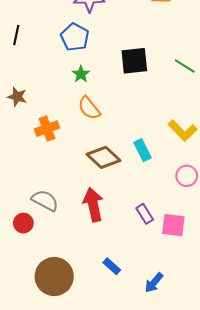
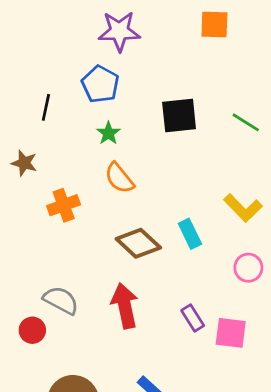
black line: (16, 35) -> (46, 107), moved

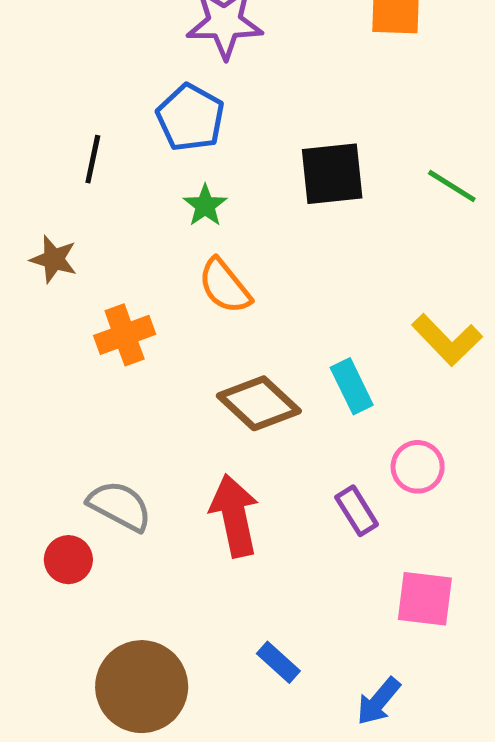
pink circle: (248, 268) -> (418, 467), moved
purple rectangle: (193, 318) -> (357, 511), moved
pink square: (231, 333) -> (425, 599), moved

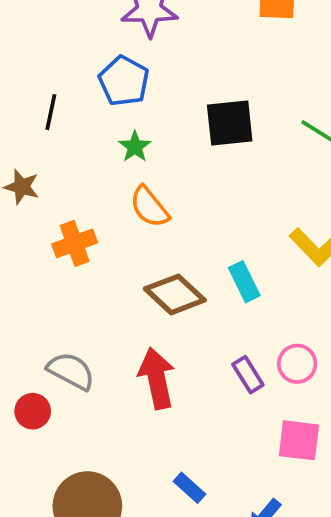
pink circle: (418, 467) -> (297, 364), moved

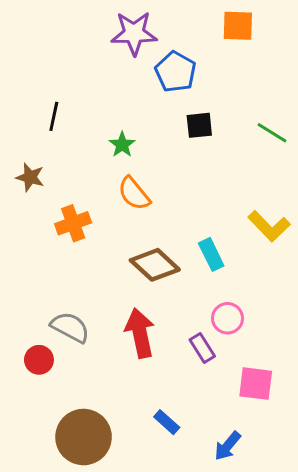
blue pentagon: (124, 81) -> (176, 72), moved
black square: (230, 123) -> (199, 125), size x0.7
pink circle: (297, 364) -> (227, 318), moved
purple rectangle: (248, 375) -> (202, 348), moved

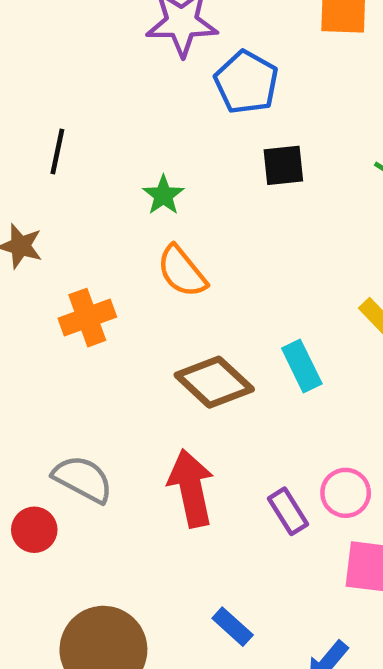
pink circle: (227, 318) -> (346, 493), moved

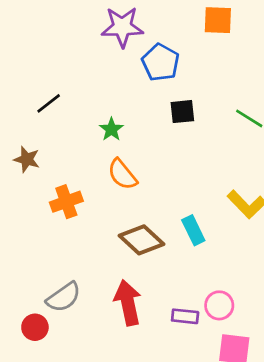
black line: (57, 151) -> (49, 103), turned 40
gray semicircle: (83, 479) -> (64, 297), turned 117
purple rectangle: (288, 511) -> (185, 316), turned -52

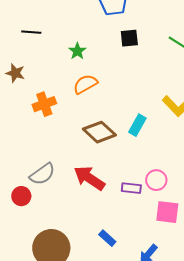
black line: (49, 103) -> (31, 32), turned 42
orange semicircle: (122, 174) -> (85, 84), turned 100
cyan rectangle: (193, 230) -> (137, 125), turned 55
red arrow: (128, 303) -> (89, 178), turned -44

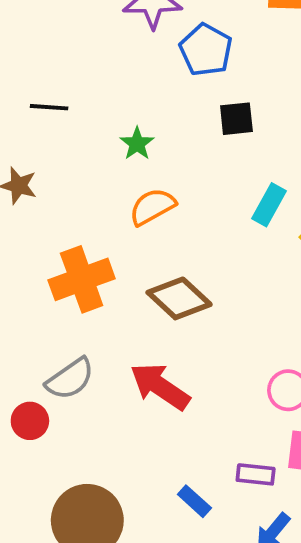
orange cross: (44, 104) -> (82, 279), moved, size x1.4
cyan rectangle: (137, 125) -> (269, 205), moved
purple rectangle: (131, 188) -> (256, 474), moved

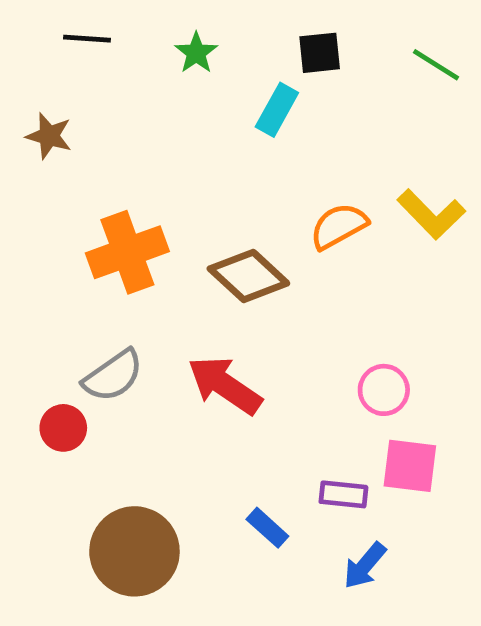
green star: (137, 144) -> (196, 53), moved
cyan rectangle: (269, 205) -> (277, 110), moved
orange semicircle: (152, 207) -> (339, 226), moved

